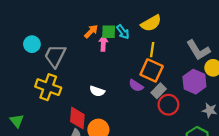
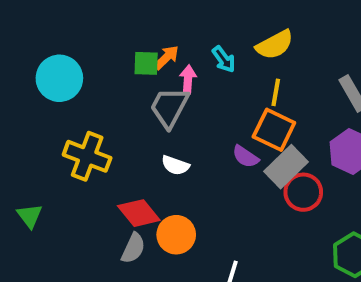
green square: (109, 32) -> (146, 63), moved
cyan circle: (32, 44) -> (59, 78), size x1.5
gray trapezoid: (55, 56) -> (169, 107), moved
gray rectangle: (159, 91) -> (286, 167), size x1.5
red diamond: (77, 118) -> (139, 213), turned -45

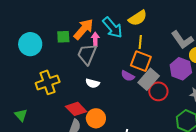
orange arrow: (166, 57) -> (83, 29), size x1.6
cyan arrow: (224, 59) -> (113, 28), size x1.6
green square: (146, 63) -> (63, 37), moved
yellow cross: (87, 156) -> (48, 82), turned -35

